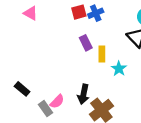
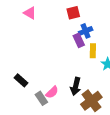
blue cross: (96, 13) -> (86, 31), moved

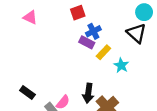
purple rectangle: (79, 40) -> (87, 42), turned -32
yellow rectangle: (93, 51) -> (103, 52), turned 48

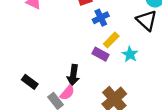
purple rectangle: (87, 42) -> (101, 54), moved
black arrow: (88, 93) -> (73, 75), moved

